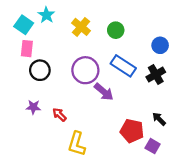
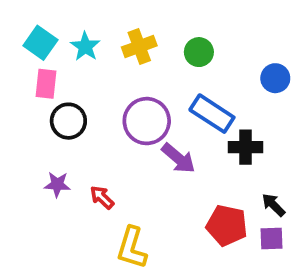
cyan star: (46, 15) -> (85, 46), moved
yellow cross: (81, 27) -> (139, 46), turned 30
black cross: (156, 75) -> (245, 147), moved, turned 30
purple square: (153, 146) -> (272, 238), moved, turned -32

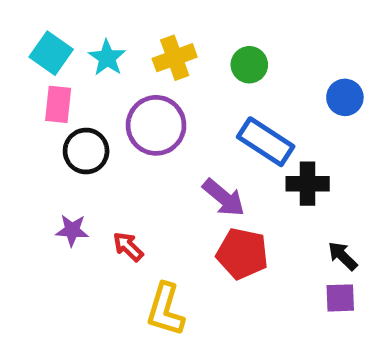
purple circle: (147, 121) -> (156, 125), moved
red pentagon: (227, 225) -> (242, 254), moved

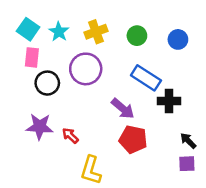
blue circle: (345, 97) -> (178, 39), moved
purple star: (72, 230) -> (40, 127), size x1.5

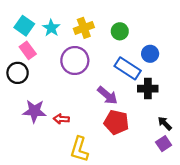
blue circle: (178, 39) -> (150, 54), moved
pink rectangle: (32, 57) -> (28, 50), turned -42
black circle: (47, 83) -> (18, 73), moved
red arrow: (70, 136) -> (61, 119), turned -40
purple square: (187, 164) -> (164, 144), turned -32

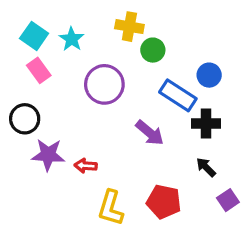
yellow cross: (84, 28) -> (129, 27), moved, turned 30
green circle: (120, 31) -> (153, 50), moved
black circle: (18, 73) -> (25, 119), moved
red pentagon: (116, 122) -> (164, 202), moved
black arrow: (165, 123) -> (206, 167), moved

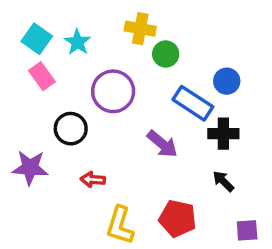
black circle: (25, 119) -> (71, 129), moved
purple star: (48, 155) -> (30, 168), moved
purple square: (228, 200) -> (247, 230), moved, turned 30

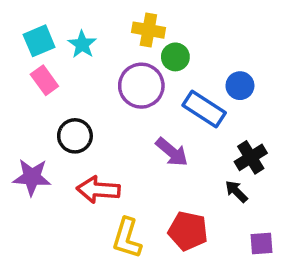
cyan square: (37, 39) -> (39, 41), turned 32
purple circle: (113, 91) -> (141, 86), moved
black cross: (223, 134) -> (251, 157), moved, turned -32
red arrow: (93, 179) -> (98, 190), size x1.6

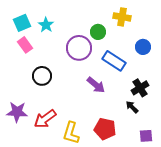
yellow cross: (148, 30) -> (122, 17), moved
blue circle: (240, 86) -> (143, 47), moved
purple star: (32, 177) -> (17, 112), moved
red arrow: (98, 190) -> (45, 119), moved, turned -40

